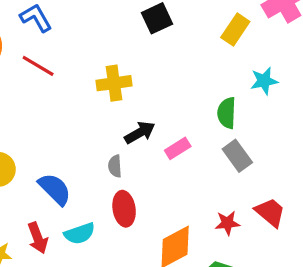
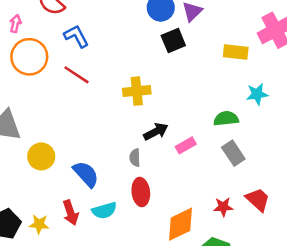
yellow rectangle: (235, 30) -> (236, 52), turned 60
green semicircle: (227, 113) -> (226, 119), turned 80

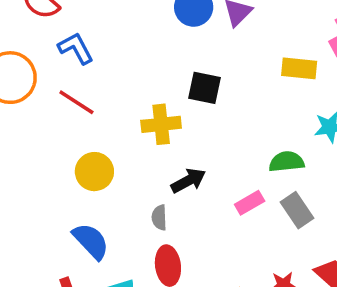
black square: (173, 41) -> (204, 88), moved, turned 35
pink rectangle: (186, 145) -> (250, 203), moved
yellow circle: (41, 156) -> (94, 172), moved

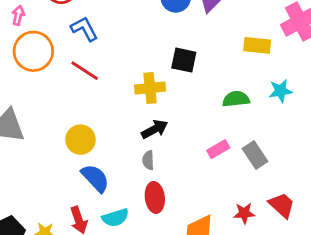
green semicircle: (287, 162) -> (236, 99), moved
yellow circle: (94, 172) -> (81, 140), moved
black arrow: (188, 181) -> (155, 129), moved

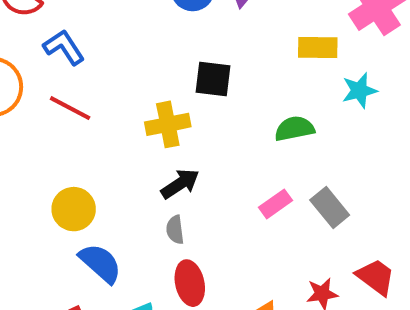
cyan star: (281, 91) -> (359, 90), moved

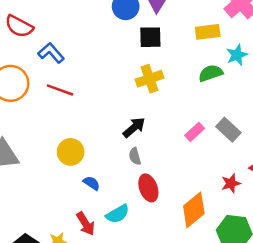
black square: (213, 79) -> (150, 37), moved
yellow cross: (168, 124) -> (150, 79), moved
green semicircle: (294, 129) -> (211, 73), moved
blue semicircle: (100, 263) -> (92, 183), size x0.6

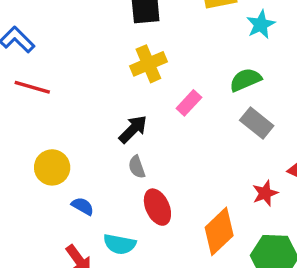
green semicircle: (211, 73) -> (245, 80), moved
pink rectangle: (195, 132) -> (189, 103), moved
cyan semicircle: (118, 214) -> (120, 244), turned 45

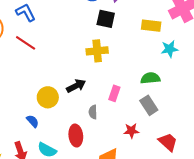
pink rectangle: (189, 103) -> (114, 93), moved, turned -42
yellow circle: (52, 167) -> (48, 97), moved
gray semicircle: (137, 167) -> (93, 112), moved
red star: (265, 193) -> (131, 131), moved

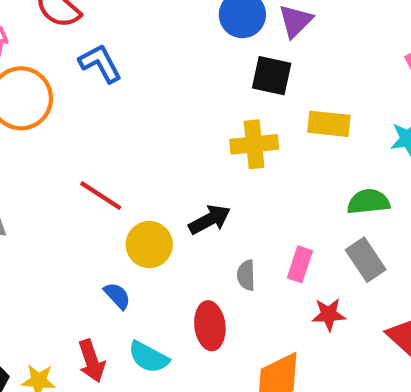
yellow rectangle: (151, 26) -> (329, 124), moved
red line: (26, 43) -> (101, 196), moved
pink rectangle: (114, 93) -> (300, 264), moved

